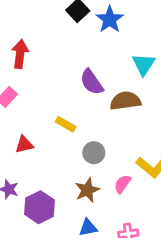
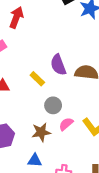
purple semicircle: (92, 82) -> (58, 65), moved
pink semicircle: (122, 184) -> (66, 124), moved

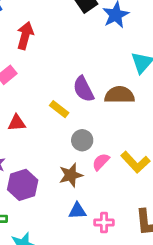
blue triangle: (35, 160) -> (77, 211), moved

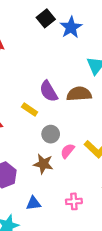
brown star: (71, 175) -> (43, 164), turned 30
blue triangle: (77, 211) -> (33, 203), moved

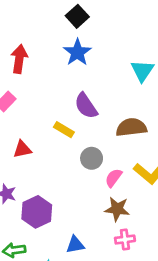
blue star: (71, 27) -> (77, 52), moved
brown semicircle: (79, 94) -> (131, 127), moved
brown star: (43, 164) -> (117, 209), moved

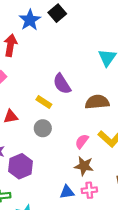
blue star: (77, 52) -> (30, 20), moved
gray circle: (92, 158) -> (43, 128), moved
blue triangle: (75, 245) -> (67, 192), moved

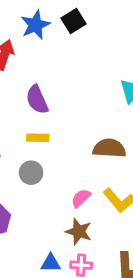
purple semicircle: (62, 84) -> (37, 100), moved
yellow rectangle: (44, 102) -> (38, 138), turned -40

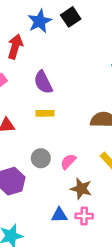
gray circle: (31, 173) -> (41, 158), moved
pink semicircle: (81, 198) -> (68, 161), moved

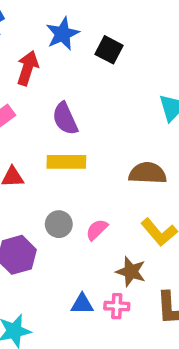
black square: (71, 17) -> (109, 50), moved, turned -30
yellow rectangle: (45, 113) -> (66, 162), size x1.5
brown star: (81, 189) -> (131, 272), moved

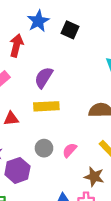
purple semicircle: (65, 119) -> (44, 78), turned 60

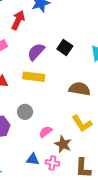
black square: (70, 30) -> (65, 48), moved
pink semicircle: (70, 150) -> (46, 132), moved

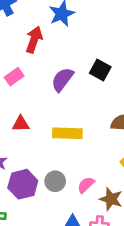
yellow rectangle: (34, 77) -> (67, 133), moved
gray circle: (25, 112) -> (55, 181), moved

